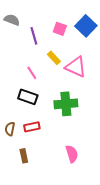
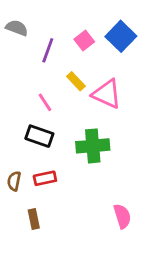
pink square: (60, 29) -> (84, 41), turned 32
purple line: (34, 36) -> (48, 50), turned 36
pink semicircle: (72, 154) -> (122, 216), moved

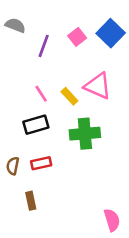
yellow rectangle: (76, 81) -> (69, 96), moved
black rectangle: (39, 136) -> (36, 125), turned -35
pink semicircle: (122, 216) -> (112, 220), moved

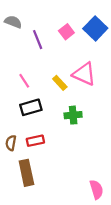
purple line: (44, 46) -> (38, 40), turned -42
pink line: (41, 94) -> (24, 81), moved
green cross: (85, 134) -> (73, 115), size x0.7
brown rectangle: (31, 201) -> (26, 173), size x1.6

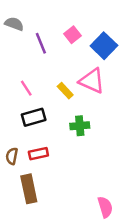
blue square: (95, 28) -> (104, 46), moved

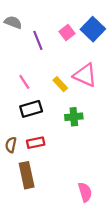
blue square: (104, 46) -> (93, 29), moved
pink semicircle: (105, 207) -> (85, 192), moved

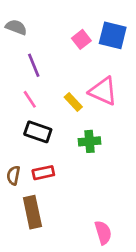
blue square: (93, 29) -> (113, 35), turned -30
purple line: (38, 40) -> (34, 65), moved
black rectangle: (31, 109) -> (38, 132), turned 35

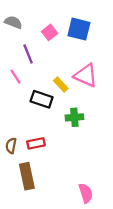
blue square: (113, 35) -> (79, 29), moved
pink square: (81, 39) -> (50, 32), moved
pink line: (30, 99) -> (16, 77), moved
black rectangle: (38, 132) -> (42, 99), moved

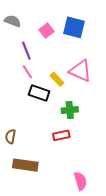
pink line: (16, 77) -> (27, 72), moved
red rectangle: (36, 143) -> (61, 135), moved
brown rectangle: (27, 176) -> (25, 165), turned -70

